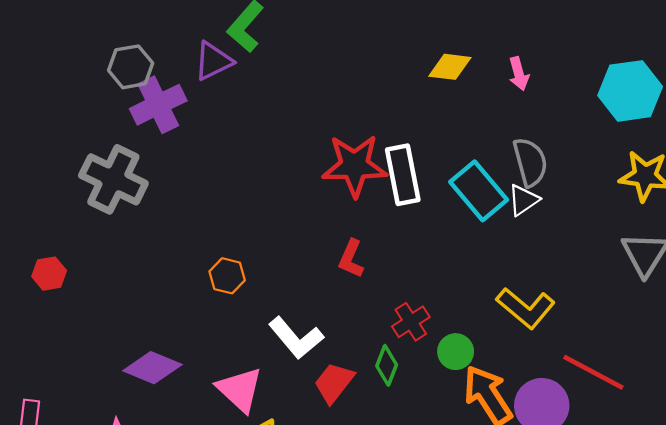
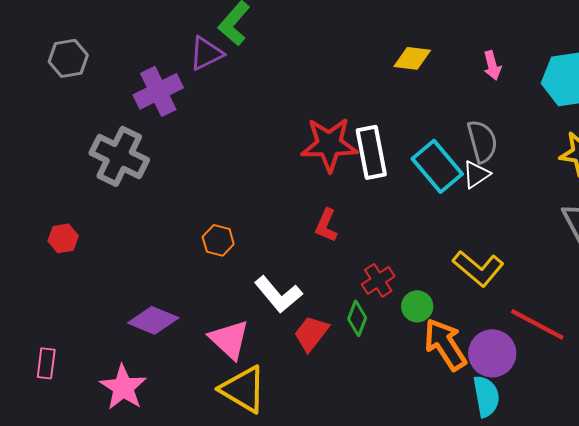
gray hexagon: (131, 67) -> (68, 58), moved
pink arrow: (519, 74) -> (492, 65), moved

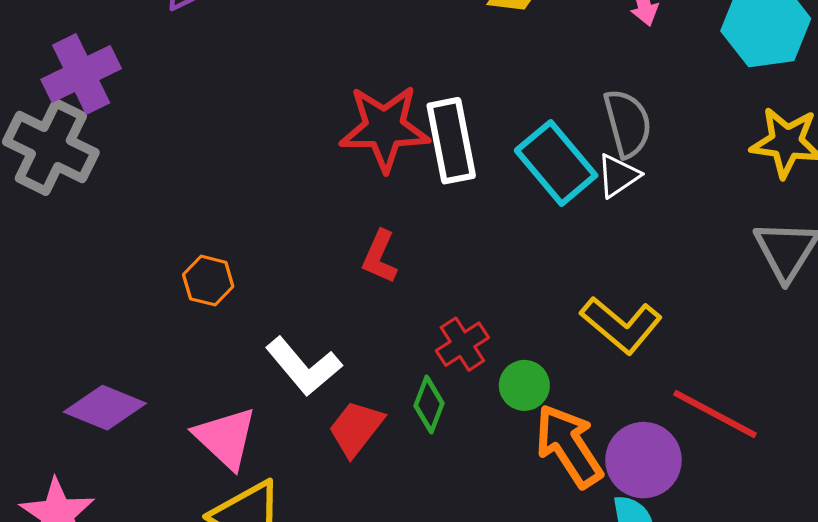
purple cross: (158, 91) -> (81, 74), moved

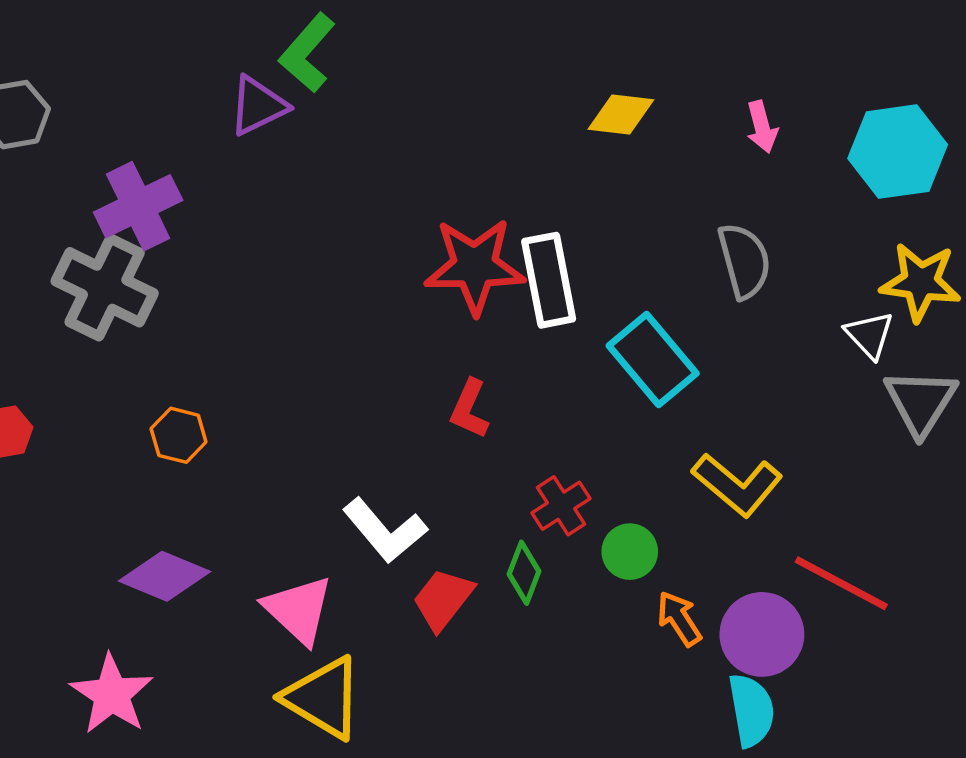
cyan rectangle: (556, 163) -> (653, 360), moved
white triangle: (618, 176) -> (869, 335), moved, turned -39
orange hexagon: (208, 281) -> (179, 435), moved
orange arrow: (569, 446) -> (679, 619), size x0.6

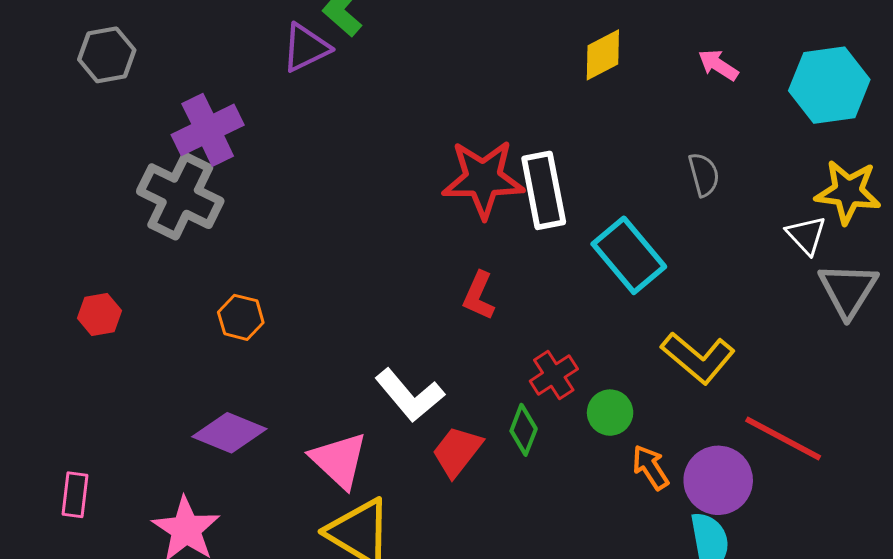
yellow diamond: (621, 115) -> (603, 55), turned -34
pink arrow: (762, 127) -> (718, 65), turned 138
gray semicircle: (744, 261) -> (704, 175), size x0.7

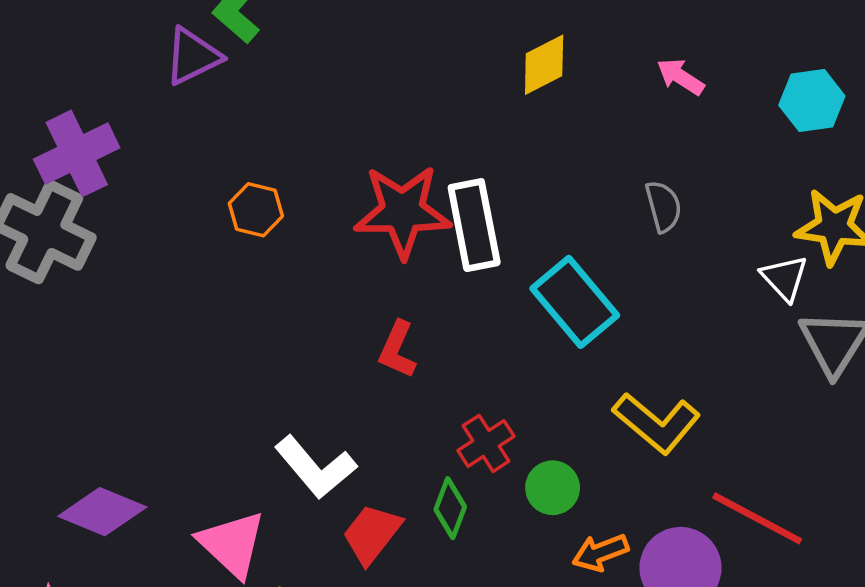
cyan hexagon: (829, 85) -> (812, 101), size x0.7
orange hexagon: (241, 317) -> (256, 210), moved
orange arrow: (650, 467) -> (600, 553), turned -78

